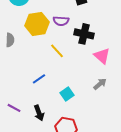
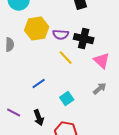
purple semicircle: (61, 21) -> (61, 35), moved
yellow line: (57, 51) -> (66, 58), moved

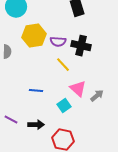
pink triangle: (102, 61) -> (78, 89), moved
blue line: (39, 84) -> (36, 91), turned 40
black arrow: (39, 118) -> (36, 125), turned -70

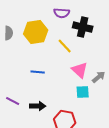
yellow hexagon: (34, 36) -> (36, 32), moved
purple semicircle: (58, 42) -> (62, 13), moved
cyan square: (64, 106) -> (83, 92), moved, turned 32

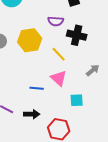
pink triangle: (80, 70) -> (59, 78), moved
blue line: (38, 72) -> (37, 88), moved
gray arrow: (99, 77) -> (93, 70), moved

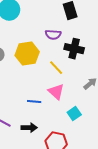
cyan square: (77, 100) -> (74, 114), turned -32

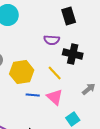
yellow hexagon: (27, 54) -> (22, 72), moved
blue line: (34, 102) -> (33, 95), moved

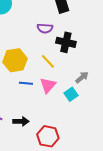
pink triangle: (55, 97) -> (48, 85), turned 30
cyan square: (73, 119) -> (71, 94), moved

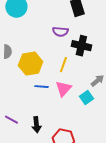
yellow line: (48, 61) -> (63, 65), turned 63
black arrow: (21, 121) -> (36, 125), turned 84

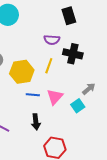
yellow line: (63, 65) -> (49, 66), moved
black arrow: (36, 125) -> (36, 122), moved

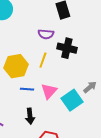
gray arrow: (89, 89) -> (90, 87), moved
cyan square: (78, 106) -> (72, 100), size x1.5

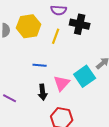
yellow hexagon: (16, 66) -> (29, 26), moved
pink triangle: (49, 91) -> (62, 83), moved

